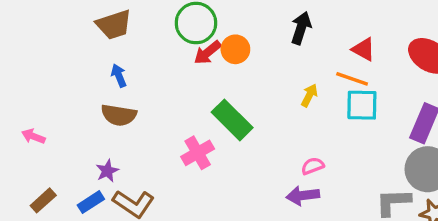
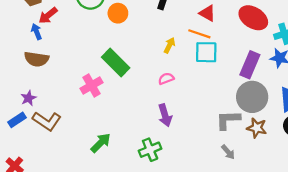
red arrow: (207, 53) -> (48, 15), moved
pink semicircle: (313, 166) -> (166, 79), moved
purple arrow: (303, 196) -> (165, 115), turned -100

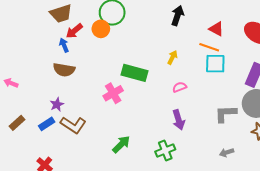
orange circle: (118, 13) -> (101, 29), moved
yellow arrow: (170, 45) -> (172, 57), moved
green rectangle: (116, 63) -> (135, 73), turned -30
gray L-shape: (228, 120) -> (226, 114), moved
gray arrow: (228, 152) -> (227, 153), moved, turned 112

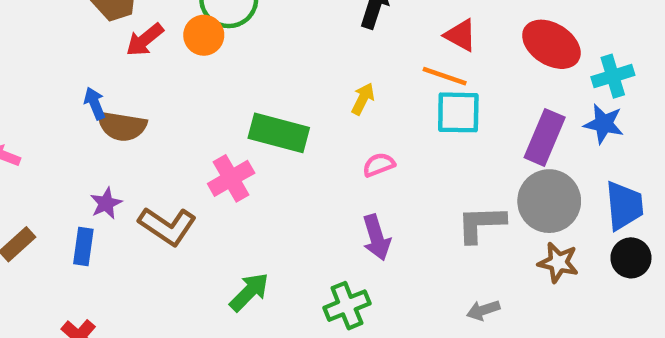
blue arrow: (64, 45) -> (95, 103), moved
blue rectangle: (47, 124) -> (83, 247), turned -49
brown L-shape: (73, 125) -> (167, 226), moved

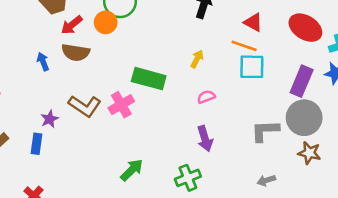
brown semicircle: (122, 126) -> (76, 52), moved
brown L-shape: (167, 226) -> (85, 106), moved

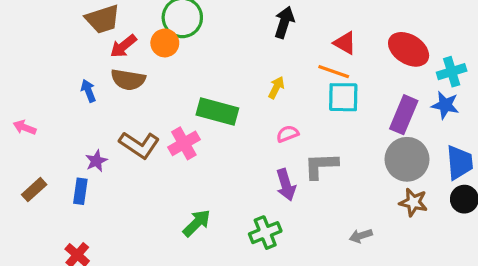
gray L-shape: (265, 131) -> (321, 166), moved

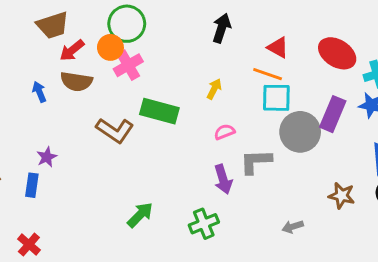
pink cross: (184, 143) -> (128, 65), moved
brown L-shape: (139, 145) -> (115, 130), moved
gray circle: (407, 159) -> (300, 132), moved

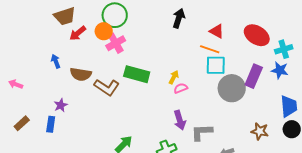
brown semicircle: (76, 81) -> (81, 74), moved
yellow arrow: (214, 89) -> (174, 77), moved
gray L-shape: (256, 162) -> (202, 132), moved

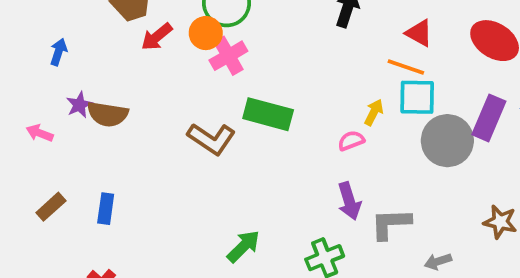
blue arrow: (56, 61) -> (59, 52), moved, turned 40
brown semicircle: (81, 74) -> (108, 114), moved
yellow arrow: (174, 77) -> (374, 112), moved
purple star: (61, 105) -> (79, 105), moved

